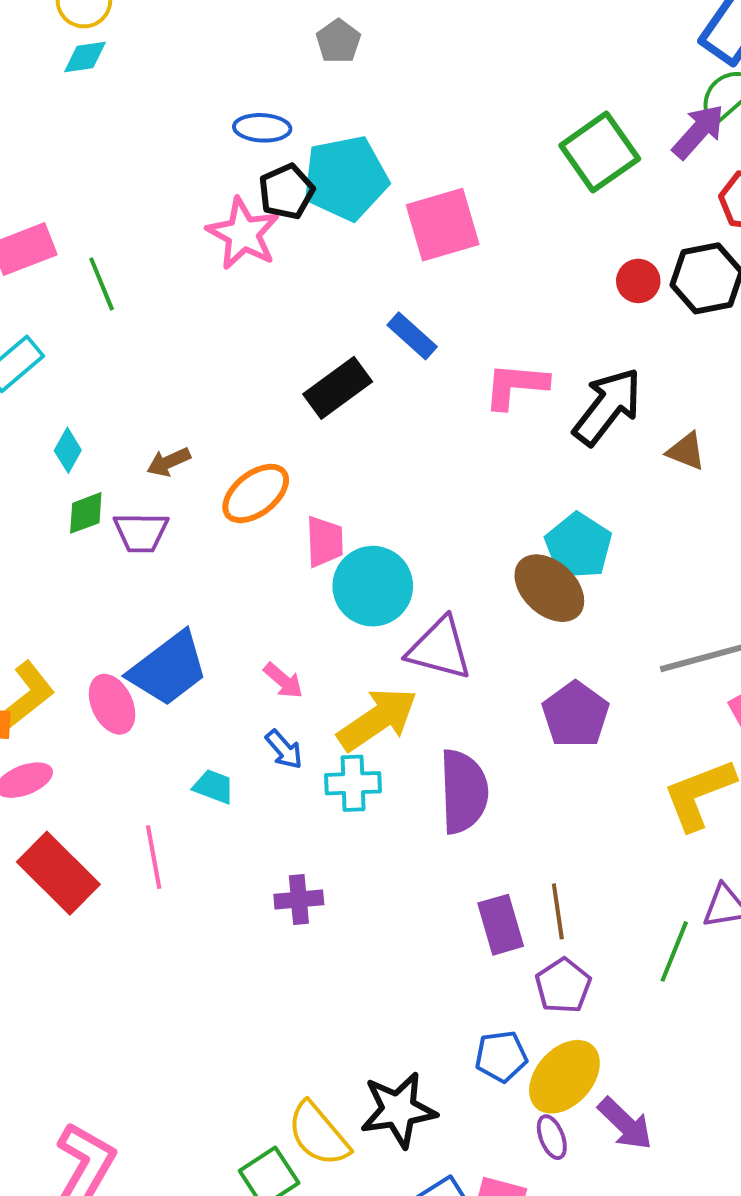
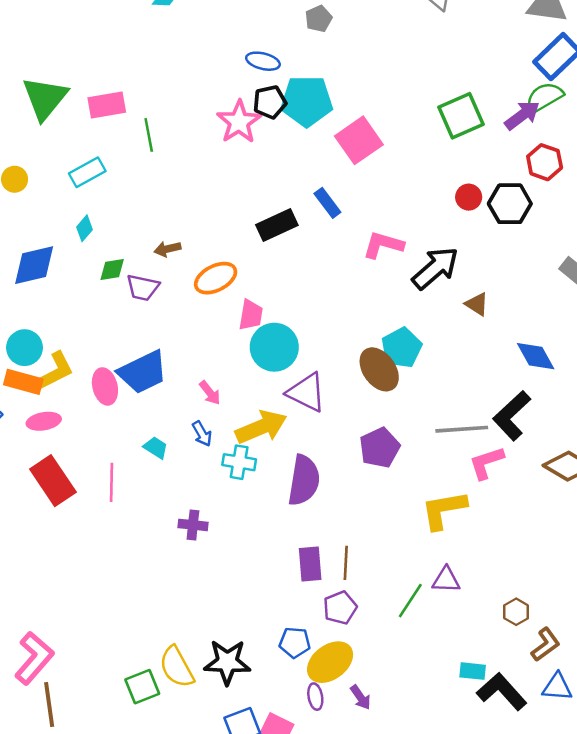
pink square: (443, 225) -> (359, 140), turned -30
cyan diamond: (68, 450) -> (84, 228), moved
purple arrow: (625, 1124) -> (361, 697), size x0.7

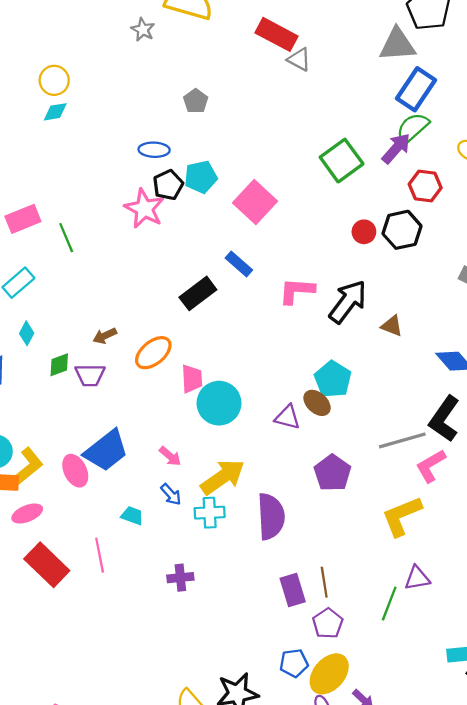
cyan pentagon: (307, 101) -> (201, 177), size x0.7
brown ellipse: (379, 369) -> (317, 403), size x0.7
purple triangle: (307, 392) -> (287, 417), moved, size x0.7

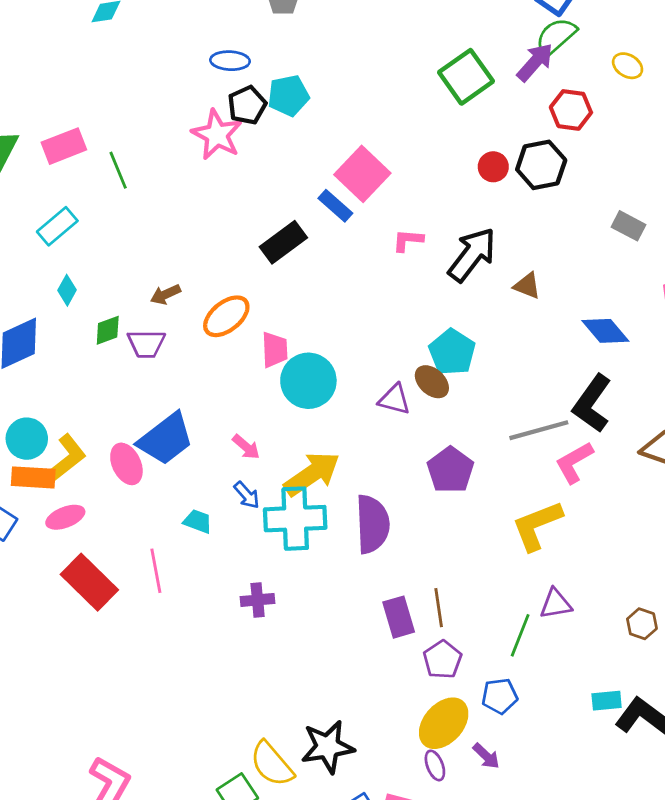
pink square: (255, 202) -> (362, 174), moved
pink L-shape: (297, 291) -> (408, 240), size x0.7
cyan cross: (210, 513) -> (295, 519), size x1.6
blue pentagon: (294, 663) -> (500, 696), moved

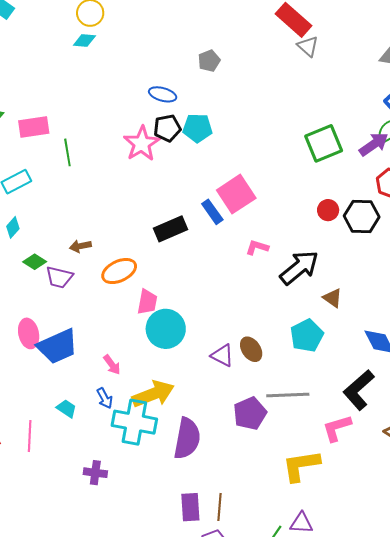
green diamond: (108, 330) -> (35, 262), turned 40
cyan pentagon: (452, 352) -> (307, 336), moved
gray line: (539, 430) -> (288, 395), moved
pink ellipse: (126, 464) -> (29, 333), moved

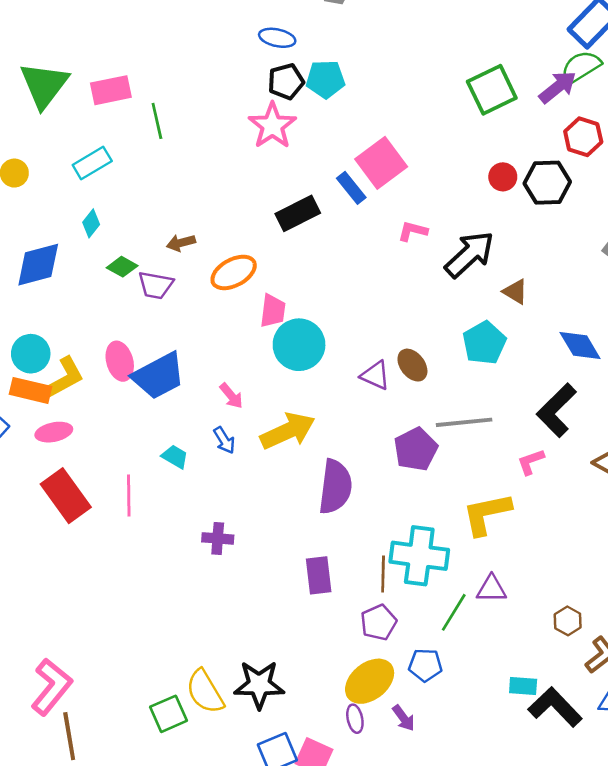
pink star: (142, 144) -> (272, 126), moved
cyan cross: (134, 422) -> (419, 556), moved
pink L-shape: (337, 428) -> (531, 462), size x0.7
purple rectangle: (190, 507) -> (319, 575), moved

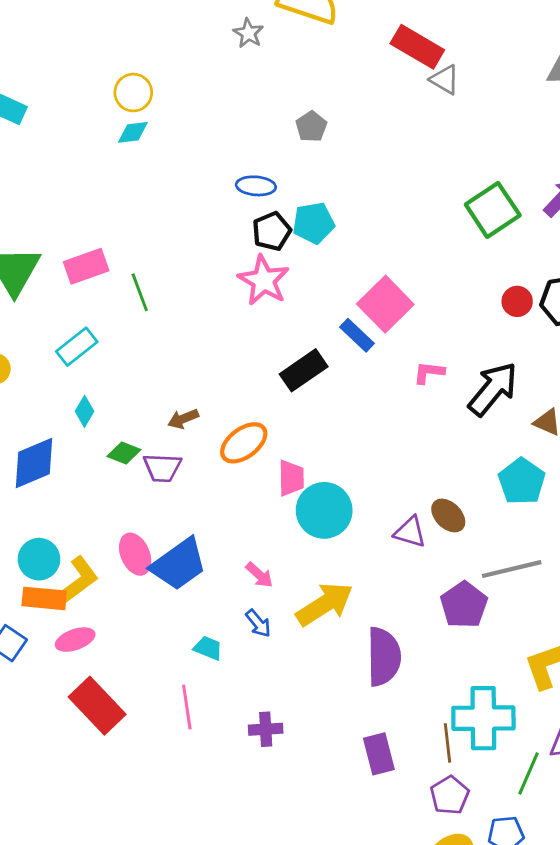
pink line: (129, 496) -> (187, 707), moved

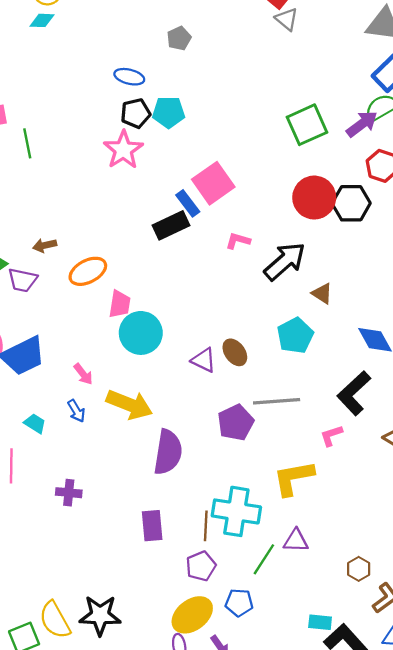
red circle: (517, 301) -> (314, 198), size x1.8
black rectangle: (304, 370) -> (171, 225), moved
yellow arrow: (325, 604) -> (129, 405), turned 45

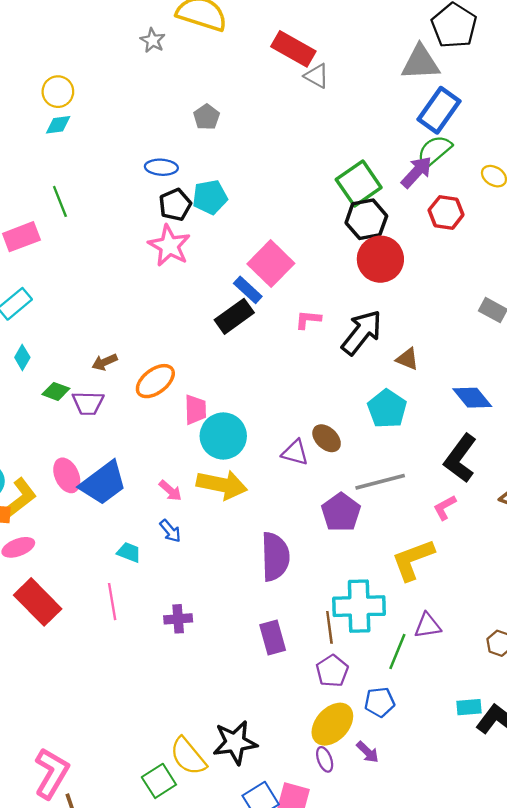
green line: (27, 143) -> (60, 201), moved
black hexagon: (351, 203) -> (366, 219), moved
yellow arrow: (129, 405) -> (222, 485), moved

